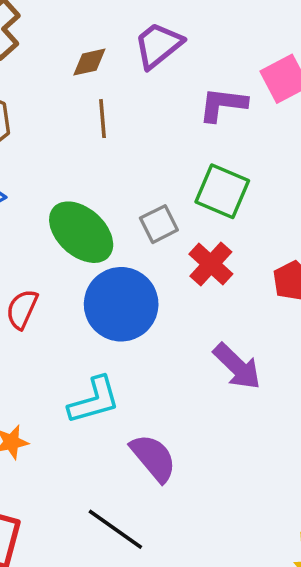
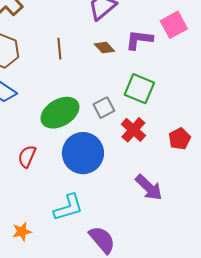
brown diamond: (89, 62) -> (104, 48), moved, turned 60
brown line: (103, 119) -> (59, 49), moved
green ellipse: (81, 232) -> (60, 113), turned -72

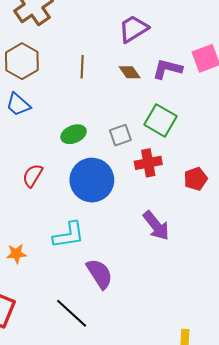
green ellipse: (60, 113) -> (74, 134), size x0.6
red cross: (133, 130) -> (148, 163), turned 30

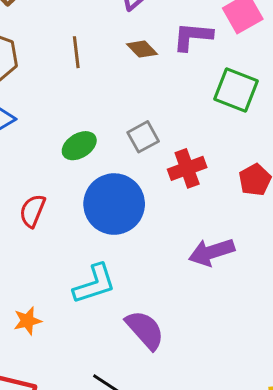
green square: (160, 120) -> (236, 90), moved
purple arrow: (156, 226) -> (212, 252), turned 120

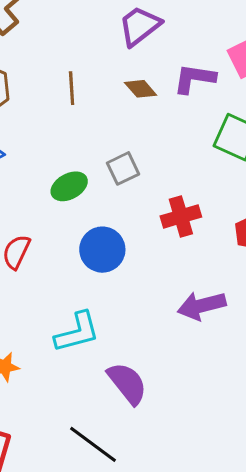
gray square: (143, 137) -> (123, 168), moved
blue circle: (114, 204) -> (102, 250), size x0.7

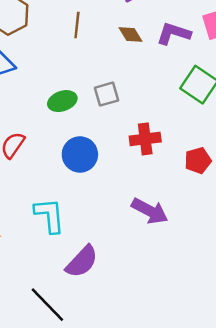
purple arrow: (202, 306) -> (150, 211), turned -147
cyan L-shape: (77, 332) -> (50, 215), turned -90
purple semicircle: (127, 383) -> (82, 262), turned 72

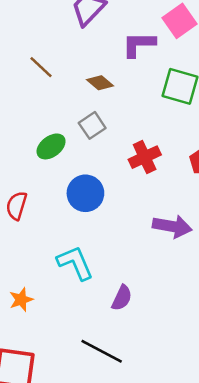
brown line: (77, 25) -> (41, 67), turned -35
brown diamond: (130, 35) -> (100, 83), moved
purple semicircle: (82, 262) -> (122, 298), size x0.7

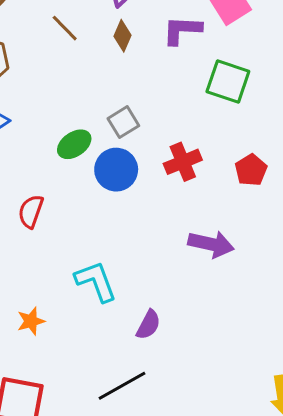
brown line: (41, 67) -> (65, 28), moved
brown diamond: (100, 83) -> (123, 36), moved, turned 70
blue circle: (85, 193) -> (116, 170), moved
black line: (102, 351) -> (122, 386), turned -60

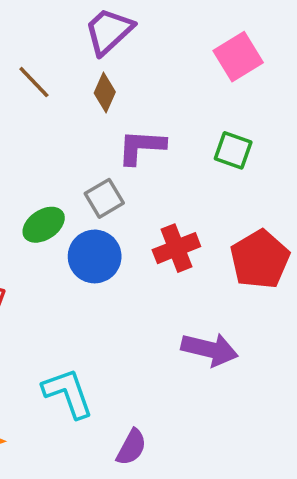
purple L-shape: (182, 30) -> (141, 147), moved
green square: (228, 81) -> (233, 150), size x0.7
red pentagon: (251, 170) -> (260, 259), size x1.5

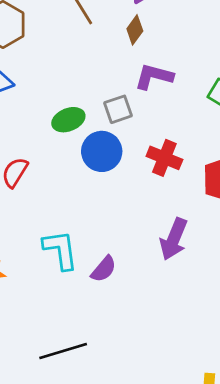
red cross: (176, 248) -> (164, 158), turned 32
purple arrow: (210, 349) -> (174, 239), turned 87
purple semicircle: (131, 447) -> (104, 269), moved

